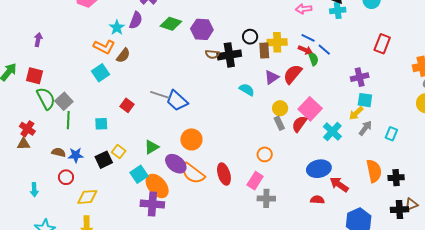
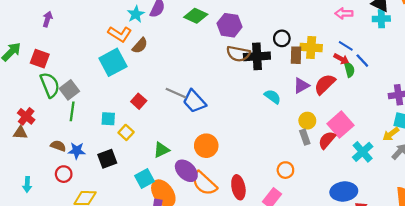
brown semicircle: (212, 54) -> (238, 54), size x1.5
cyan square: (101, 73) -> (113, 62), size x1.4
yellow square: (119, 151) -> (126, 132), moved

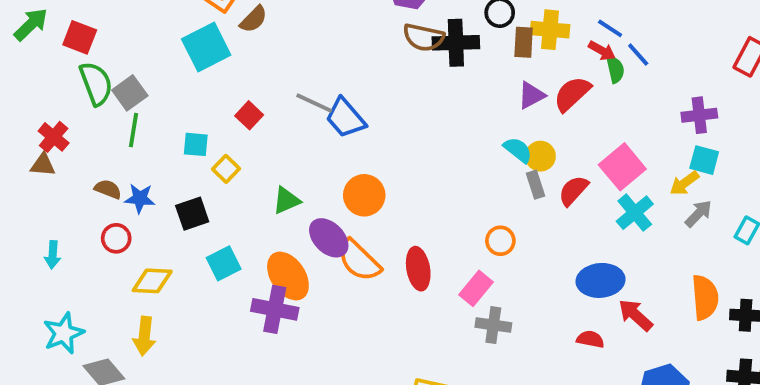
cyan semicircle: (273, 97) -> (518, 150), moved
pink square: (340, 124) -> (622, 167), moved
cyan square: (145, 178) -> (224, 263), moved

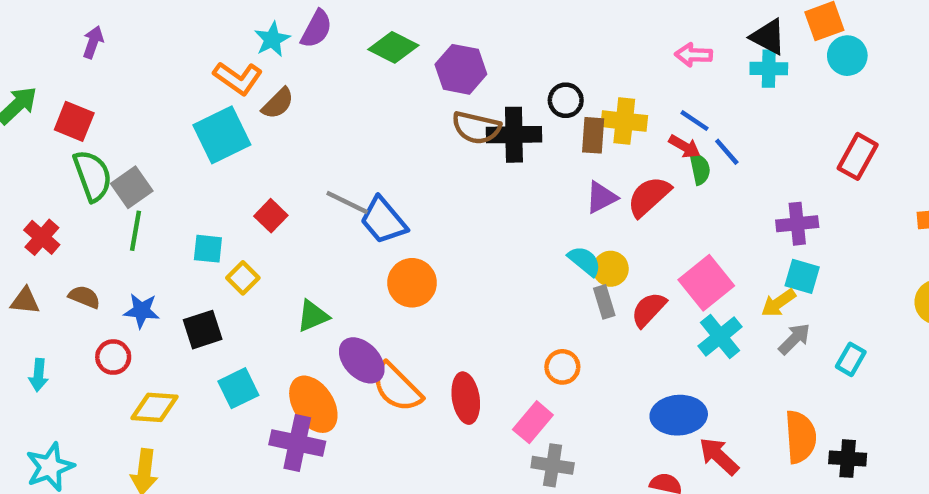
brown triangle: (43, 165) -> (25, 301), moved
brown semicircle: (108, 189) -> (84, 297), moved
orange circle: (364, 195) -> (412, 283), moved

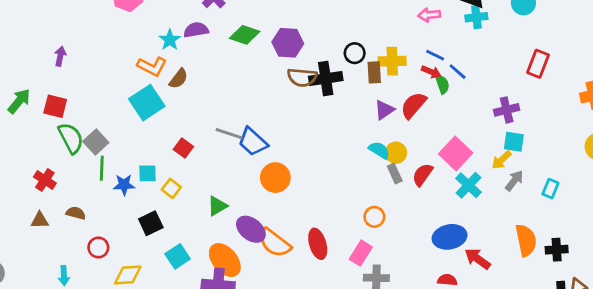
purple semicircle: (316, 29) -> (196, 30), turned -120
blue star: (142, 311) -> (124, 185), moved
cyan arrow: (39, 375) -> (64, 276), moved

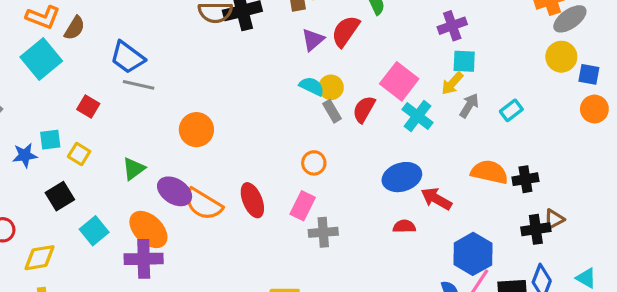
blue trapezoid: (253, 142) -> (127, 57), moved
cyan rectangle: (550, 189) -> (511, 110), turned 36
orange semicircle: (526, 240) -> (489, 172), turned -60

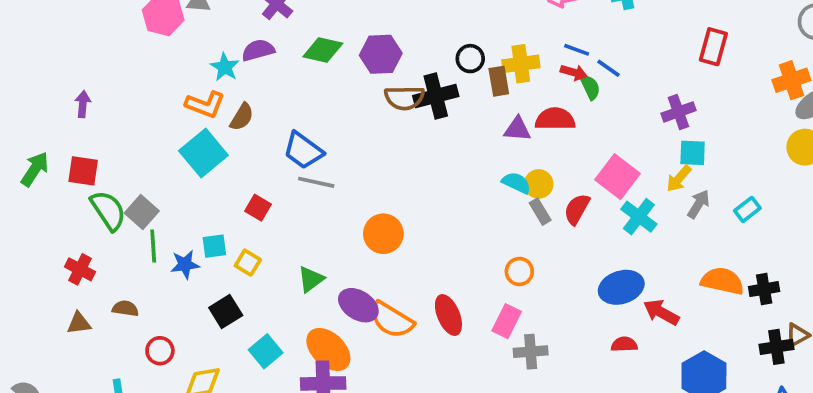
red semicircle: (346, 31) -> (555, 119), turned 56
purple triangle: (313, 40) -> (517, 129), turned 45

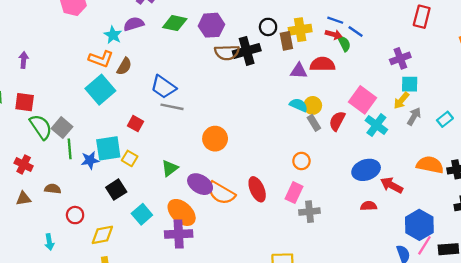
cyan square: (214, 246) -> (108, 148), size x1.6

